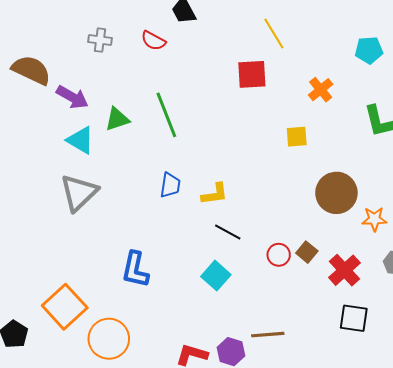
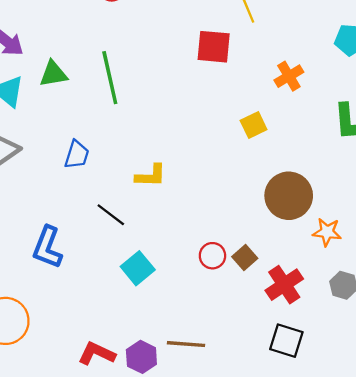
yellow square: (297, 137) -> (254, 125), turned -30
blue trapezoid: (170, 185) -> (77, 155), moved
black line: (228, 232) -> (111, 215), moved

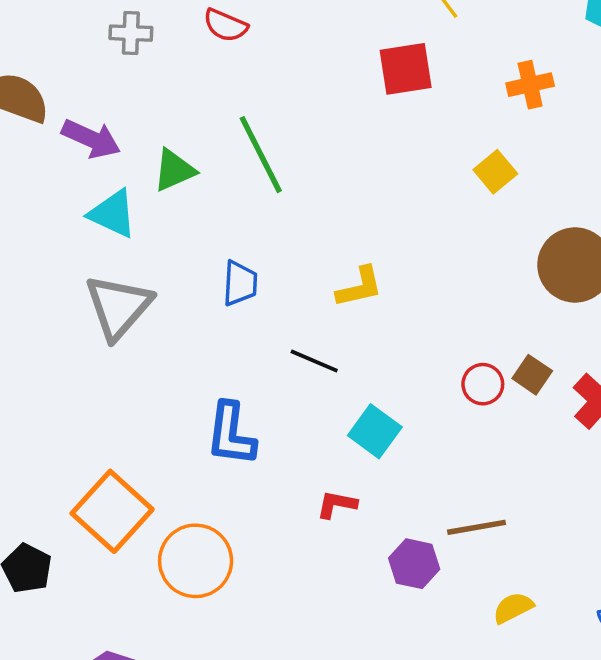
orange cross: (289, 76) -> (530, 85), turned 32
red L-shape: (97, 354) -> (337, 504), moved, size x0.7

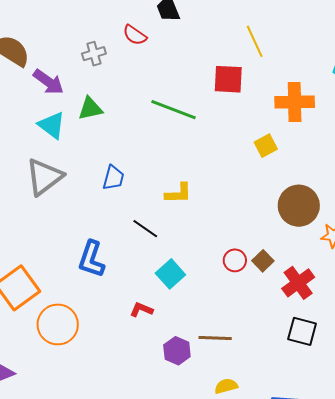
gray cross: (131, 33) -> (94, 54), moved, turned -30
orange cross: (530, 85) -> (295, 102), size x1.5
green line: (261, 155) -> (174, 110), moved, turned -54

